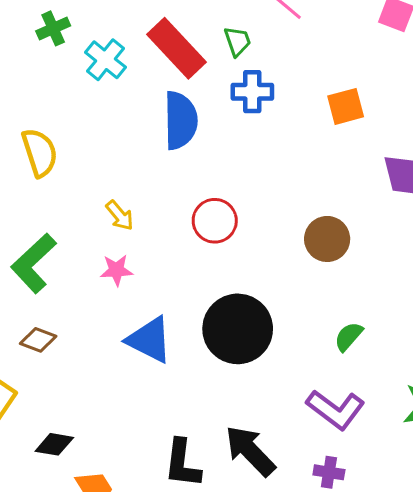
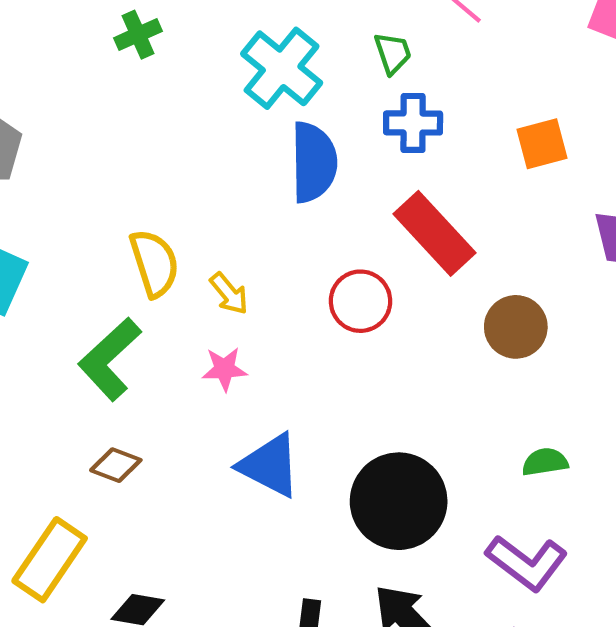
red rectangle: (177, 48) -> (435, 233), moved
cyan cross: (105, 60) -> (282, 68), moved, size x1.4
yellow semicircle: (40, 153) -> (154, 263), moved
black circle: (238, 329) -> (399, 501), moved
green semicircle: (349, 337) -> (545, 462), turned 40

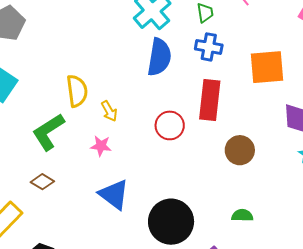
orange square: (542, 144) -> (267, 67), size x1.5
red rectangle: (435, 233) -> (210, 100), turned 39

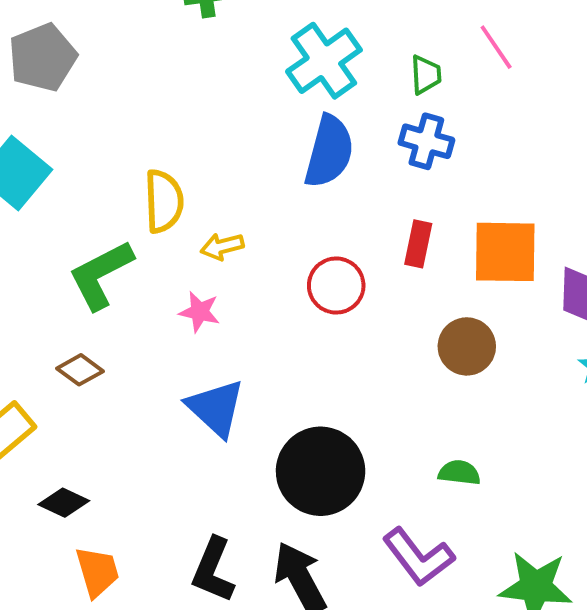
orange square: (267, 67) -> (505, 252), moved
red rectangle: (210, 100) -> (418, 244), size x0.6
yellow arrow: (109, 111) -> (222, 246), turned 100

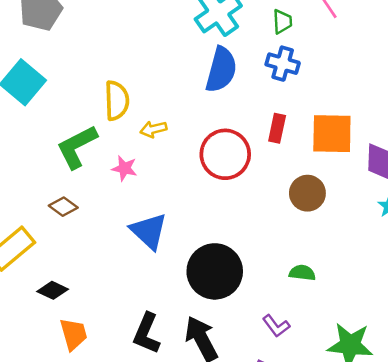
red circle: (336, 286) -> (225, 154), size x1.4
pink star: (200, 312) -> (124, 168), moved
purple L-shape: (418, 557) -> (276, 326), size x0.6

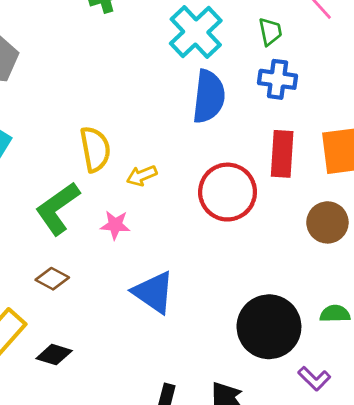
red rectangle: (277, 128) -> (282, 154), size x1.4
black circle: (215, 271) -> (269, 327), moved
black diamond: (53, 290) -> (54, 355), moved

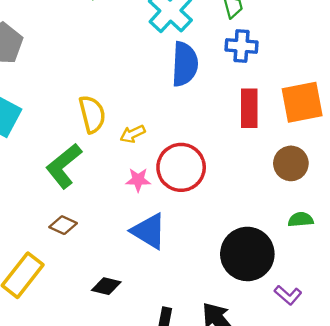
red circle: (228, 192) -> (181, 167), moved
pink star: (115, 225) -> (138, 180), moved
green semicircle: (335, 314) -> (301, 220), moved
black diamond: (54, 355) -> (106, 286), moved

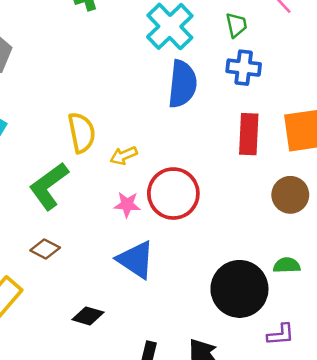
green semicircle: (301, 220) -> (287, 265), moved
purple L-shape: (288, 295) -> (281, 335), turned -48

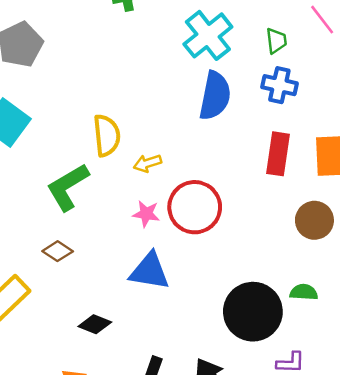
blue triangle: (136, 260) -> (150, 271), turned -30

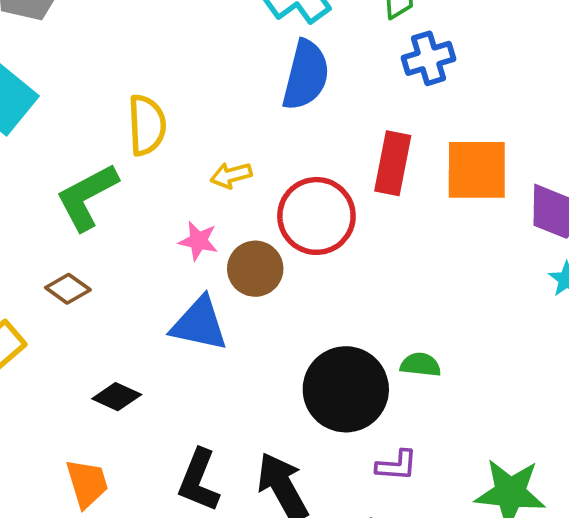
blue cross: (279, 85) -> (428, 58), moved, turned -32
yellow arrow: (147, 163) -> (231, 175), moved
red circle: (195, 207) -> (316, 216), moved
brown circle: (314, 220) -> (255, 269), moved

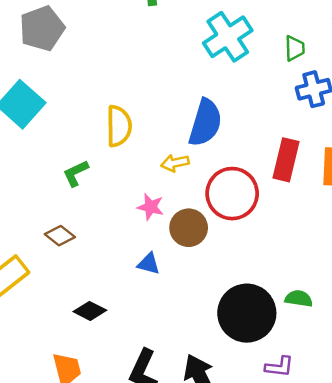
blue semicircle: (306, 75) -> (205, 123), moved
green L-shape: (87, 197) -> (76, 173), size x0.6
blue triangle: (199, 324) -> (149, 264), size x0.6

